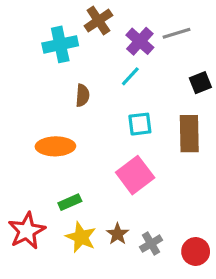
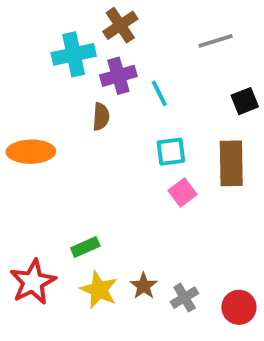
purple cross: (140, 41) -> (118, 76), moved, turned 32
cyan line: (130, 76) -> (159, 93), turned -70
orange ellipse: (55, 146) -> (31, 152), moved
pink square: (135, 175) -> (183, 192), moved, size x0.6

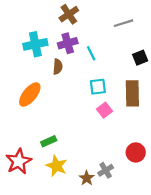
cyan cross: (74, 54) -> (35, 44), moved
orange ellipse: (31, 152) -> (30, 95), moved, turned -50
brown star: (144, 286) -> (87, 178), moved
red circle: (239, 307) -> (136, 152), moved

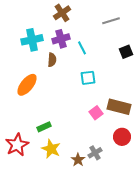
brown rectangle: (132, 93) -> (119, 107), moved, turned -75
pink square: (104, 110) -> (96, 113), moved

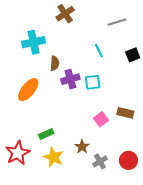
purple cross: (61, 39) -> (70, 79), moved
cyan line: (82, 48) -> (99, 51), moved
brown rectangle: (119, 107) -> (125, 113), size x0.7
red circle: (122, 137) -> (128, 160), moved
brown star: (78, 160) -> (82, 147), moved

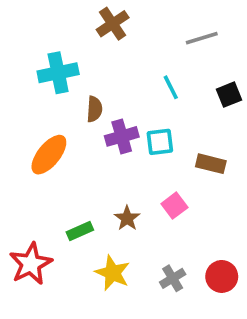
brown rectangle: (125, 113) -> (211, 164), moved
brown star: (82, 147) -> (127, 218), moved
yellow star: (54, 157) -> (113, 273), moved

